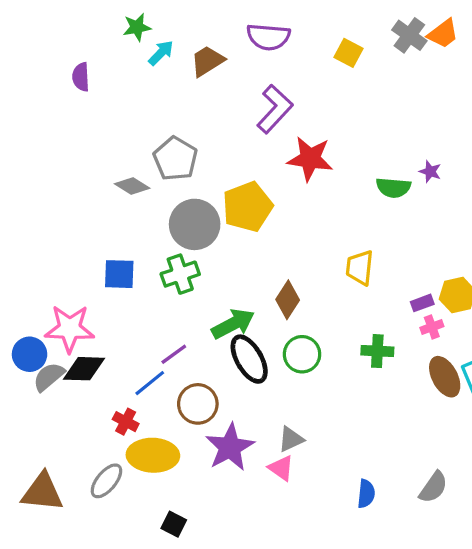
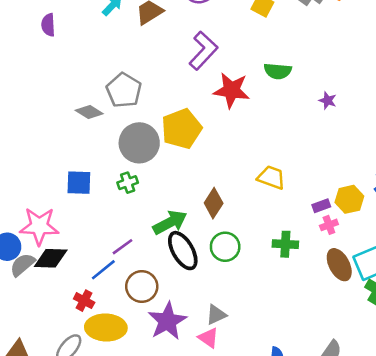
green semicircle: (393, 188) -> (278, 71), moved
yellow trapezoid: (360, 268) -> (271, 177), turned 104
green cross: (180, 274) -> (128, 183), size x0.7

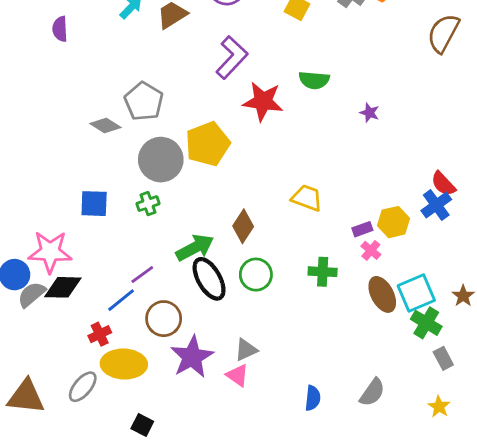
pink cross: (329, 225) -> (371, 250), turned -30
red cross: (84, 301) -> (100, 334), turned 36

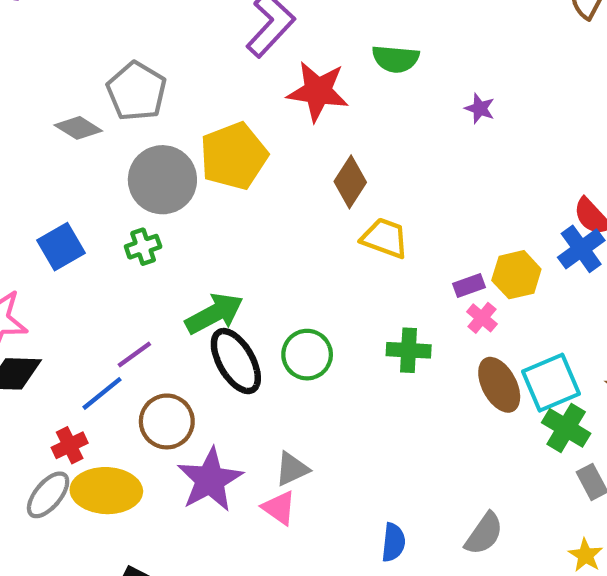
blue square: (94, 204) -> (61, 247), turned -32
brown diamond: (243, 226) -> (350, 182), moved
gray ellipse: (83, 387) -> (48, 495), moved

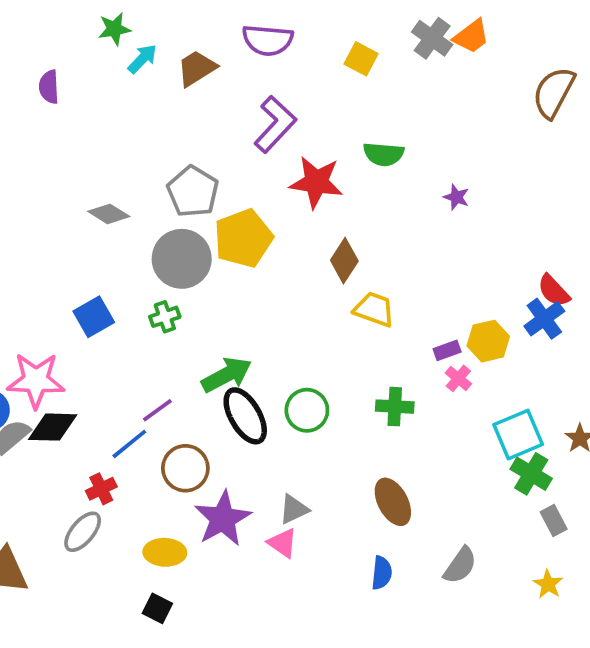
gray pentagon: (137, 91) -> (193, 192), moved
brown ellipse: (499, 385) -> (393, 502), moved
yellow ellipse: (106, 491) -> (165, 552), moved, size x0.7

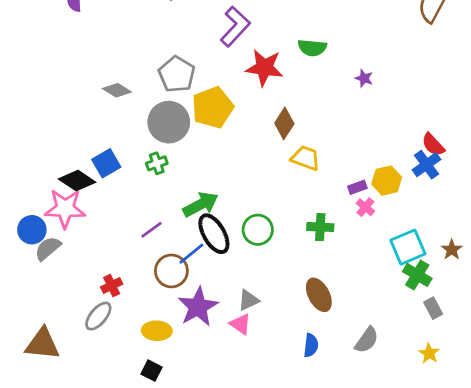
black diamond: (53, 427) -> (77, 181), moved, turned 32
blue line: (129, 444) -> (191, 254), moved

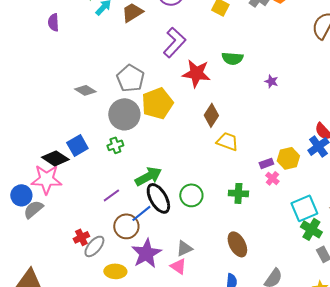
gray ellipse: (98, 316) -> (94, 246), moved

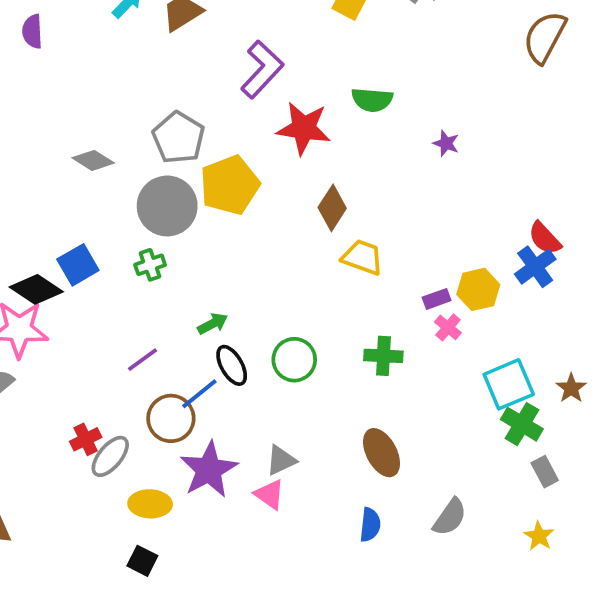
green arrow: (148, 176) -> (213, 324), size x0.6
black ellipse: (158, 198) -> (232, 365), size x0.7

